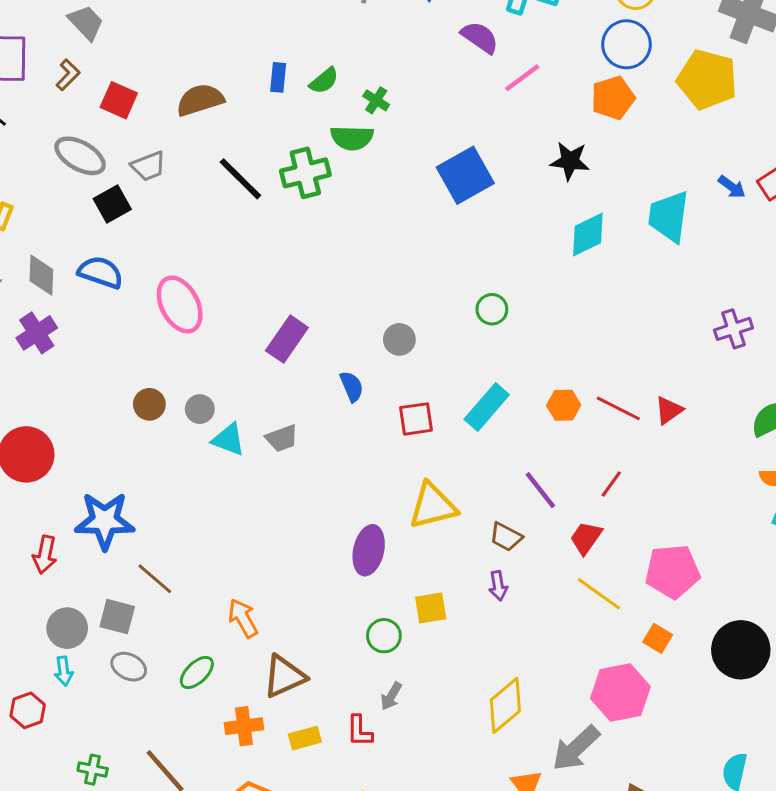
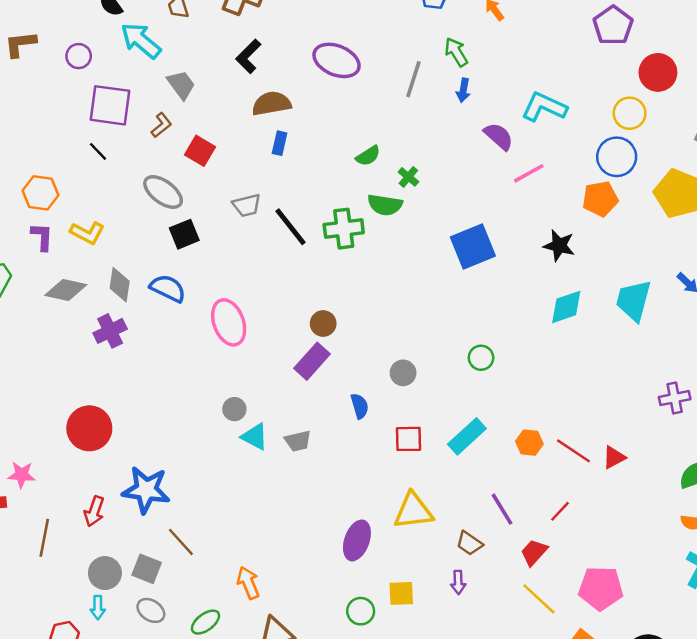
blue rectangle: (278, 77) -> (280, 143), moved
brown semicircle: (200, 100) -> (271, 104), moved
gray trapezoid: (148, 166) -> (247, 205), moved
brown circle: (149, 404) -> (323, 323), moved

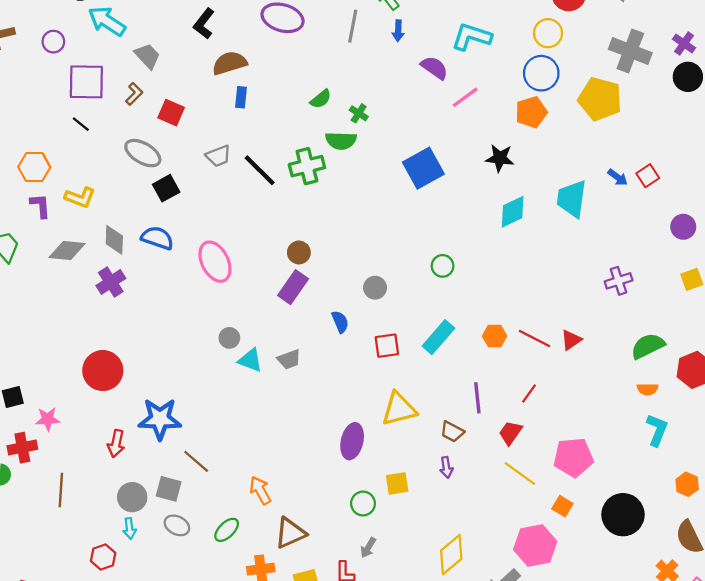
purple line: (502, 509) -> (477, 398), turned 32
brown line: (44, 538) -> (61, 490), moved

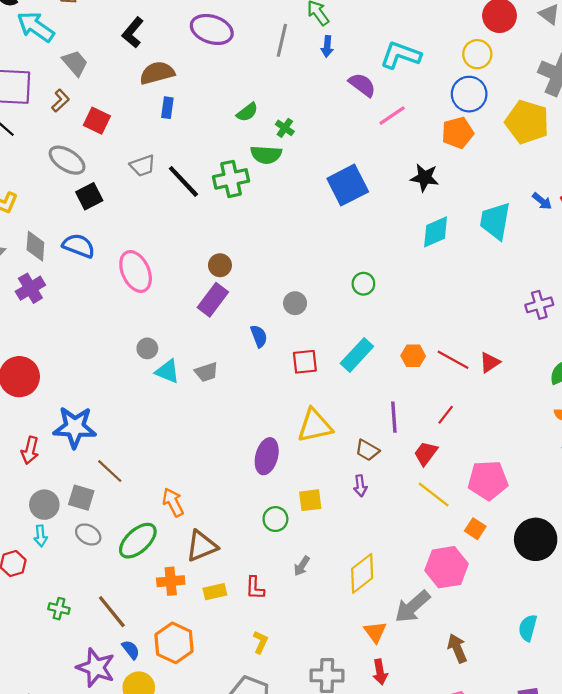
green ellipse: (227, 530) -> (138, 541), size x1.5
gray arrow: (368, 548) -> (302, 566), moved

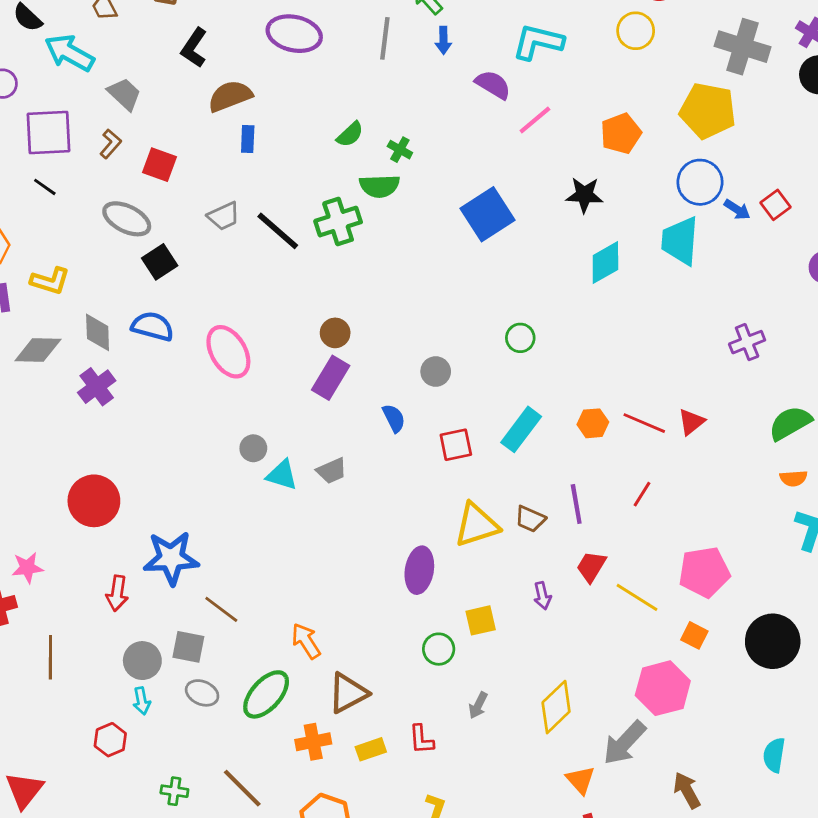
blue circle: (469, 94) -> (700, 182), moved
brown trapezoid: (367, 450) -> (530, 519), moved
red trapezoid: (426, 453) -> (591, 567), moved

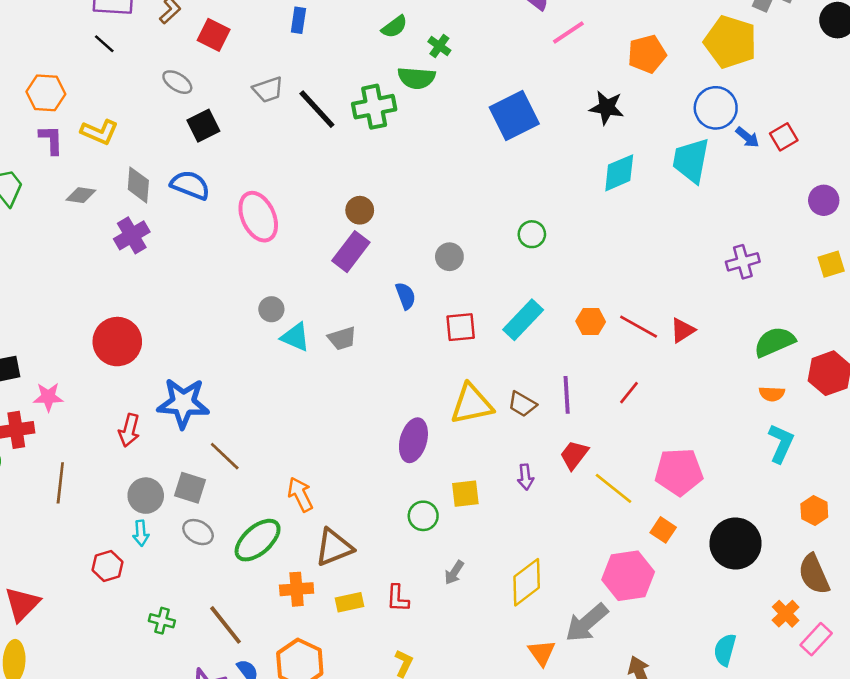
gray ellipse: (127, 219) -> (177, 82), size x0.7
gray diamond: (38, 350) -> (81, 195), size x0.7

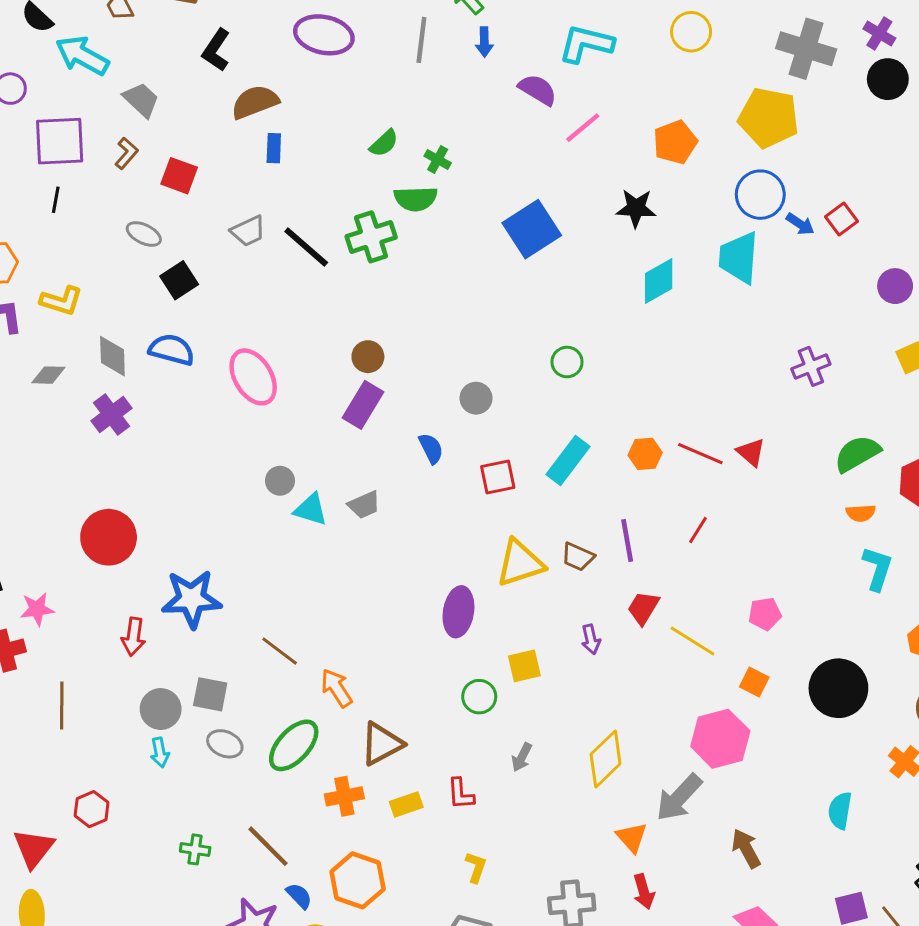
black line: (104, 44) -> (56, 200), turned 65
red triangle: (683, 330) -> (751, 452), turned -40
brown line: (225, 456) -> (280, 651), moved
pink pentagon: (679, 472) -> (765, 614), size x0.6
red hexagon: (108, 566) -> (92, 809), moved

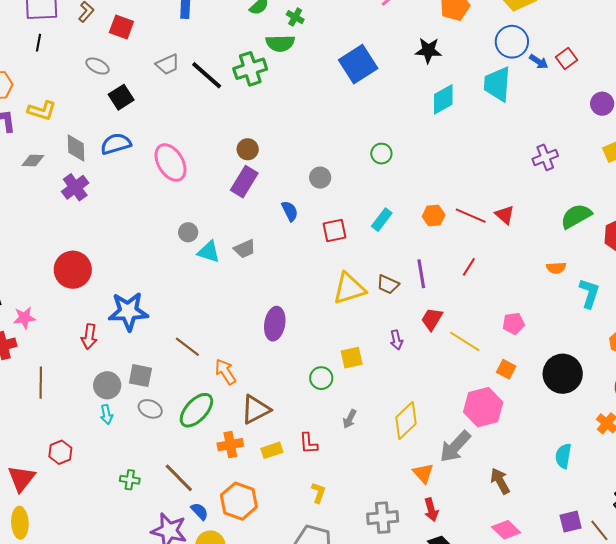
blue semicircle: (172, 350) -> (116, 144), turned -32
cyan rectangle: (568, 460) -> (382, 220), size x0.7
orange semicircle: (861, 513) -> (556, 268), moved
purple ellipse: (458, 612) -> (275, 324), moved

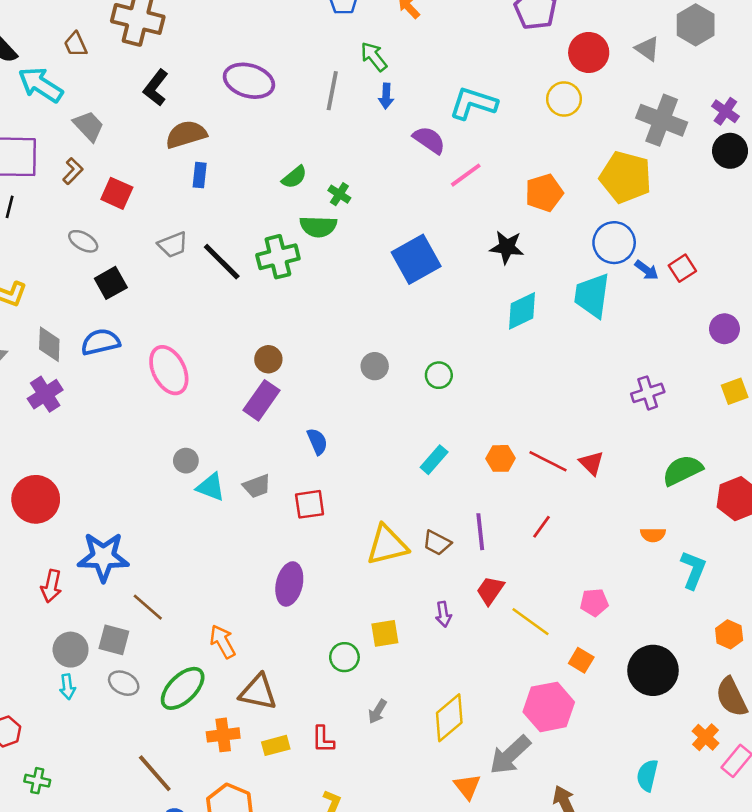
gray circle: (320, 178) -> (375, 366), moved
red square: (334, 231) -> (310, 504), moved
brown line: (187, 347) -> (148, 607), moved
brown triangle: (256, 409) -> (258, 692), turned 36
green cross: (130, 480) -> (37, 781), moved

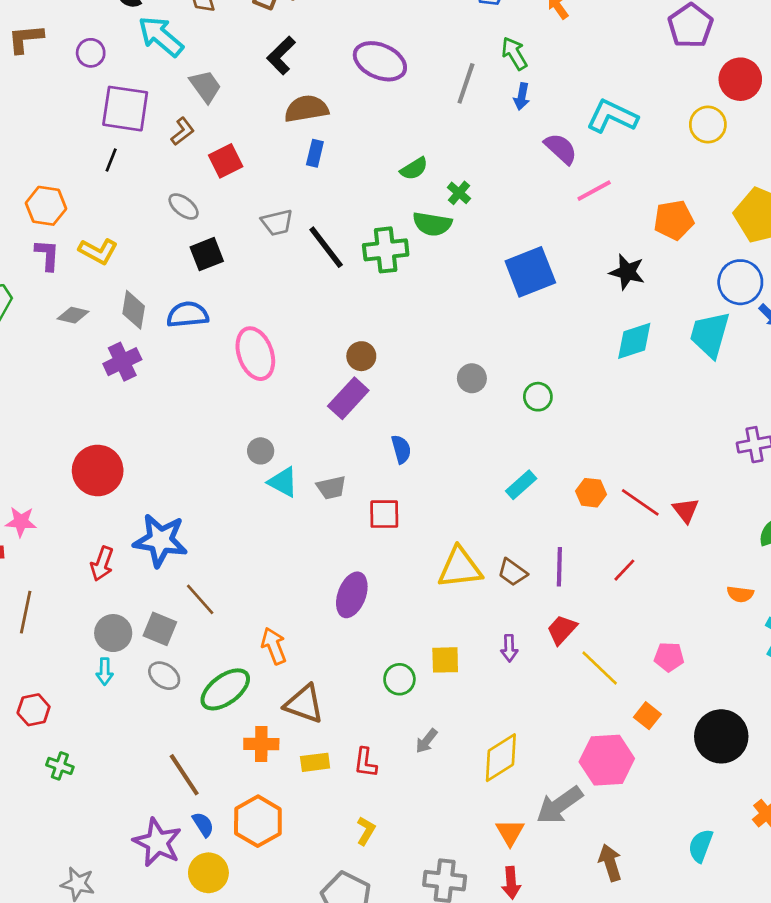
red square: (117, 193) -> (226, 161), turned 32

